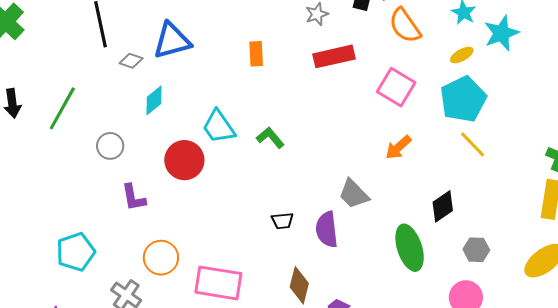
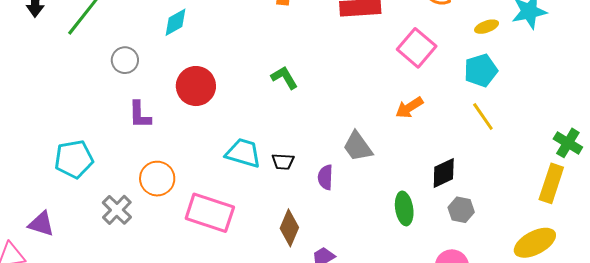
cyan pentagon: (463, 99) -> (481, 70), size x0.7
cyan trapezoid: (219, 127) -> (243, 153), moved, turned 132
purple semicircle: (327, 230) -> (325, 177), size x0.7
green ellipse: (410, 248) -> (404, 208), size x0.7
gray hexagon: (476, 250) -> (461, 210), moved

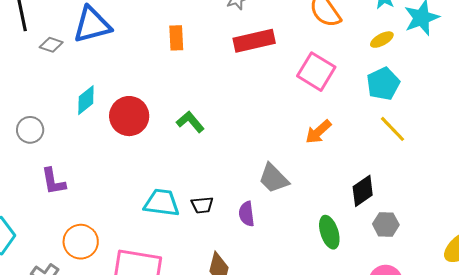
cyan diamond: (175, 22) -> (86, 100), moved
red circle: (196, 86) -> (129, 116), moved

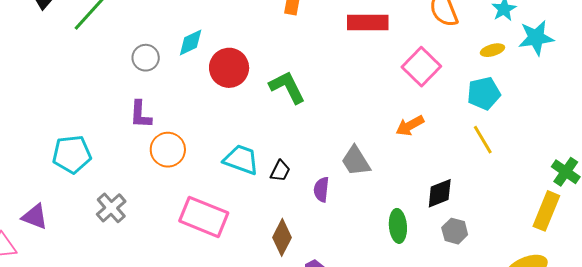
green L-shape: (190, 122) -> (287, 87), size x1.4
gray circle: (30, 130) -> (146, 58), moved
black trapezoid: (202, 205) -> (280, 171), turned -70
orange circle: (81, 242) -> (168, 150), moved

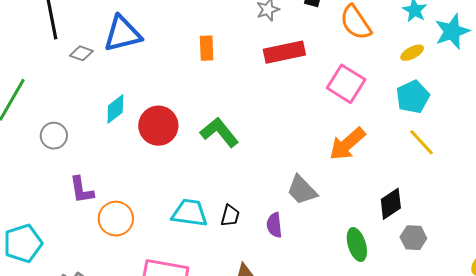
gray circle: (146, 58) -> (54, 136), moved
orange arrow: (410, 126) -> (347, 144), size x1.4

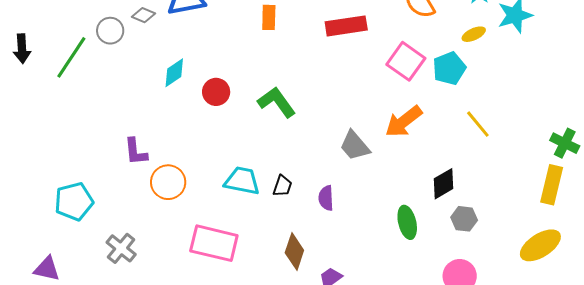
cyan pentagon: (413, 97) -> (449, 68), moved
red circle: (158, 126) -> (216, 92), size x0.7
gray circle: (54, 136) -> (110, 31), moved
gray trapezoid: (302, 190) -> (355, 146), moved

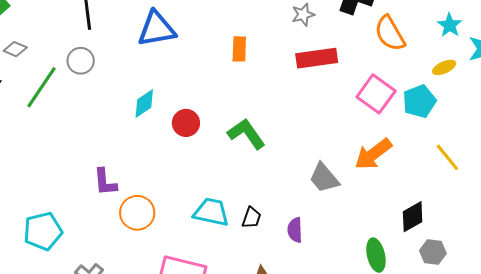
gray diamond: (144, 15) -> (15, 49), moved

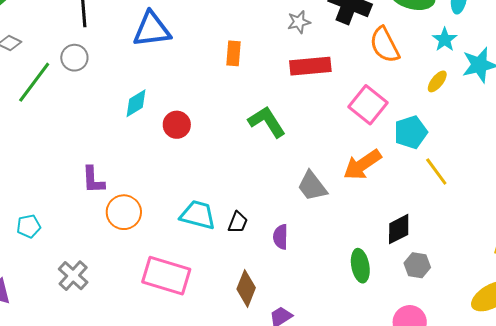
yellow ellipse: (444, 67) -> (437, 81), turned -30
cyan pentagon: (419, 101) -> (411, 132), moved
green L-shape: (246, 134) -> (267, 122), moved
cyan pentagon: (43, 231) -> (29, 226), size x0.6

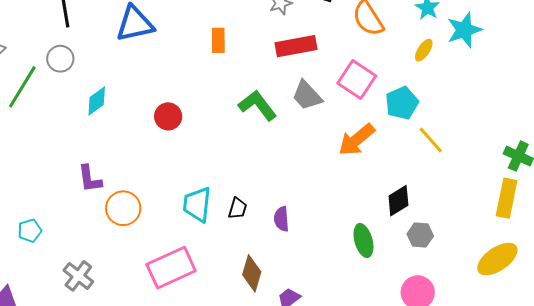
cyan diamond: (136, 103) -> (97, 101), moved
gray trapezoid: (312, 186) -> (307, 95), moved
cyan trapezoid: (198, 215) -> (197, 204), turned -93
pink rectangle: (166, 276) -> (171, 268), turned -36

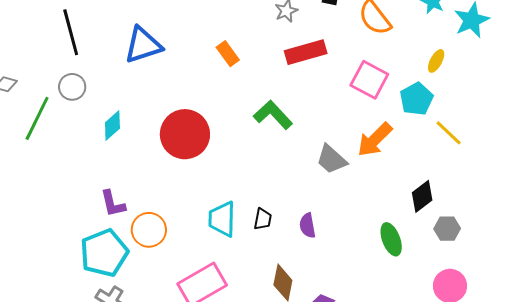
orange rectangle: (218, 40) -> (228, 54), turned -30
yellow ellipse: (424, 50) -> (436, 61), moved
gray trapezoid: (307, 95) -> (331, 159), moved
red circle: (168, 116) -> (185, 134), size x1.8
cyan pentagon: (30, 231) -> (104, 253), moved, size x2.0

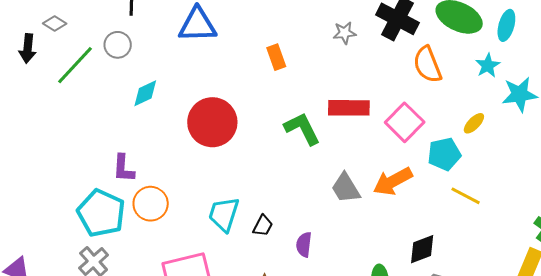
red rectangle: (306, 52) -> (349, 108), moved
yellow line: (449, 133) -> (466, 196), turned -32
cyan pentagon: (104, 253) -> (101, 213), turned 30

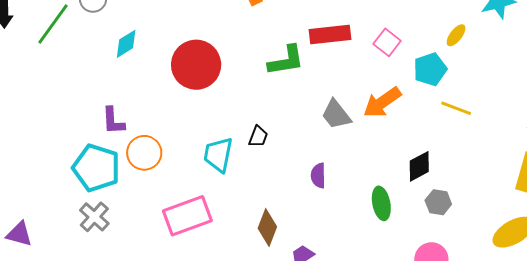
pink square: (405, 122) -> (387, 42), size x0.7
green L-shape: (302, 129) -> (286, 61), turned 114
black trapezoid: (263, 226) -> (258, 137), moved
purple semicircle: (304, 245) -> (318, 175), moved

